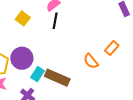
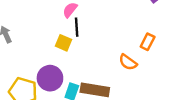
yellow square: (23, 18) -> (63, 43), moved

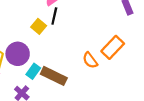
orange rectangle: (148, 42) -> (113, 47), size x1.5

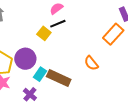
black line: (54, 16) -> (58, 24), turned 56
orange rectangle: (113, 47) -> (113, 34), moved

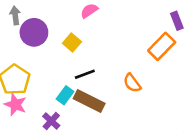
black line: (58, 24) -> (85, 74), moved
purple circle: (25, 59) -> (34, 32), moved

